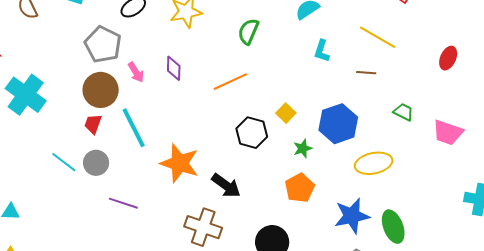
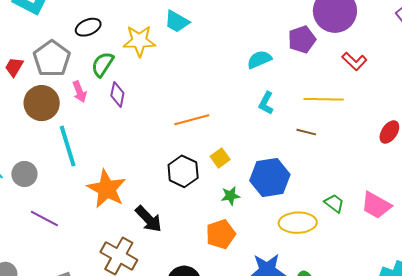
green semicircle: (248, 31) -> (103, 64), moved
yellow line: (378, 37) -> (324, 99), turned -39
orange line: (230, 82) -> (192, 120), moved
green trapezoid: (403, 112) -> (334, 203), moved
red trapezoid: (93, 124) -> (14, 67), moved

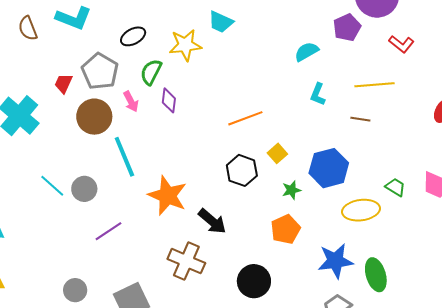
purple line: (44, 219) -> (108, 231), turned -56

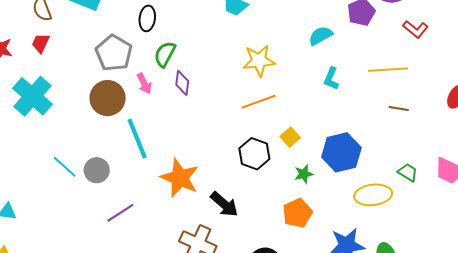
black ellipse: (133, 36) -> (147, 18), turned -55
yellow star: (185, 45) -> (259, 61), moved
red trapezoid: (63, 83) -> (41, 43), moved
brown line: (360, 119) -> (399, 108), moved

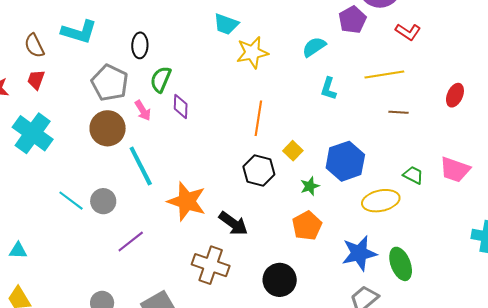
yellow star: (259, 61) -> (252, 52), moved
orange line: (259, 102) -> (258, 118), turned -56

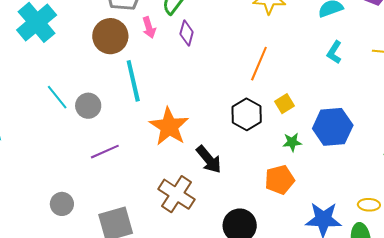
yellow ellipse: (381, 201) -> (369, 205), moved, size x0.6

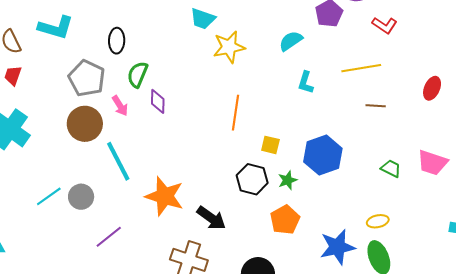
cyan line: (57, 97) -> (49, 196), turned -72
yellow square: (284, 104) -> (270, 145), turned -30
black hexagon: (247, 114) -> (252, 179), moved

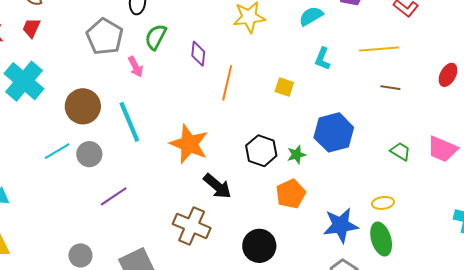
purple diamond: (158, 101) -> (198, 54), moved
orange line: (236, 113) -> (227, 83), moved
brown circle: (85, 124) -> (83, 106), moved
yellow square: (270, 145) -> (284, 87), moved
orange star: (165, 196) -> (189, 144), moved

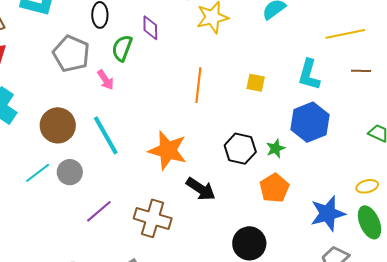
purple diamond: (198, 54) -> (150, 28), moved
cyan L-shape: (322, 59) -> (309, 75), moved, size x1.4
brown cross: (192, 226) -> (153, 218), moved

